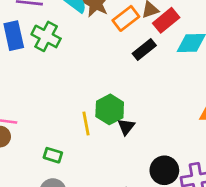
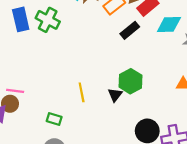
green hexagon: (110, 109) -> (131, 81), moved

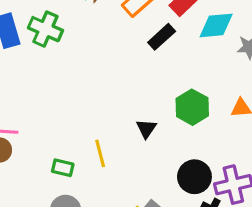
green hexagon: (131, 81) -> (192, 107), moved
yellow line: (82, 92) -> (100, 153), moved

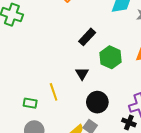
black rectangle: (162, 37) -> (87, 37), moved
black circle: (194, 177) -> (97, 102), moved

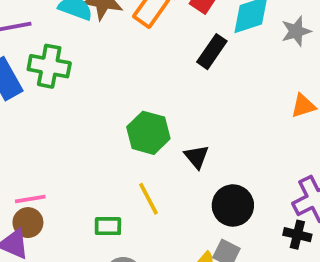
black rectangle: (87, 37) -> (212, 52), moved
green hexagon: (111, 57) -> (148, 133), moved

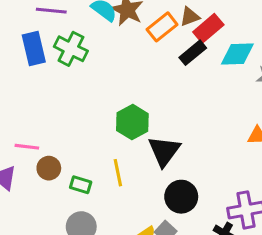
black rectangle: (212, 52) -> (193, 53), moved
black triangle: (197, 157) -> (164, 151), size x1.6
brown circle: (28, 223) -> (49, 168), moved

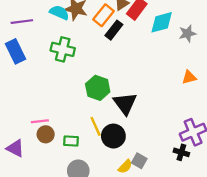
green cross: (71, 49) -> (63, 49), moved
black rectangle: (193, 53) -> (114, 30), moved
pink line: (27, 147) -> (40, 121), moved
black circle: (181, 197) -> (113, 136), moved

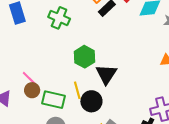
pink line: (40, 121) -> (29, 78), turned 42
green rectangle: (71, 141) -> (54, 100), size x1.6

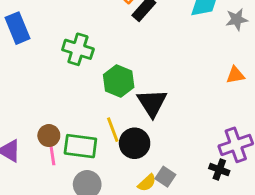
green cross: (59, 18) -> (78, 49), moved
pink line: (29, 78) -> (52, 154), moved, turned 42

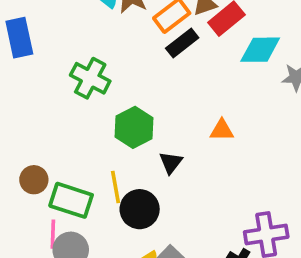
orange triangle: (235, 75) -> (222, 130), moved
black triangle: (152, 103) -> (171, 163), size x0.6
pink line: (52, 154) -> (53, 234), moved

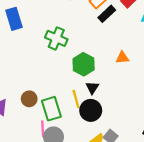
orange triangle: (222, 130) -> (122, 58), moved
black triangle: (171, 163) -> (92, 88), moved
green rectangle: (71, 200) -> (51, 109), turned 60

